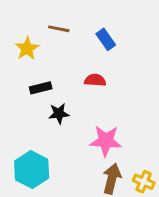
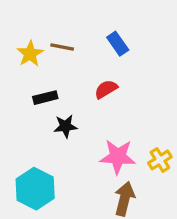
brown line: (59, 29) -> (62, 47), moved
red semicircle: (95, 80) -> (106, 89), turned -35
yellow cross: (144, 182) -> (160, 160), moved, turned 35

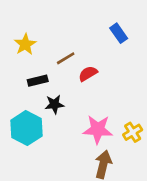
blue rectangle: (118, 44) -> (119, 33), moved
brown line: (62, 47) -> (66, 58), moved, turned -42
cyan hexagon: (35, 189) -> (27, 128), moved

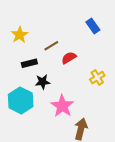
pink star: (98, 129) -> (62, 106), moved, turned 30
yellow cross: (133, 132) -> (97, 77), moved

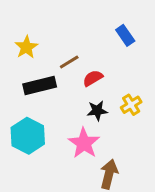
black rectangle: (29, 63) -> (40, 86), size x1.5
black star: (43, 82) -> (97, 111), moved

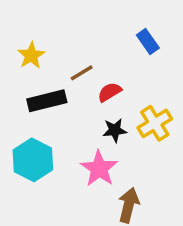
yellow cross: (131, 105) -> (155, 123), size x1.4

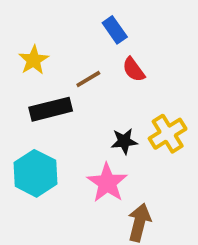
blue rectangle: (148, 42) -> (115, 30), moved
red semicircle: (109, 92) -> (134, 70), moved, turned -95

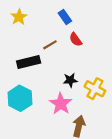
yellow star: (34, 60) -> (19, 17), moved
yellow cross: (168, 134) -> (95, 89), moved, turned -30

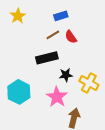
blue rectangle: (65, 17) -> (61, 16), turned -72
brown line: (50, 45) -> (53, 35), moved
black rectangle: (29, 62) -> (47, 58), moved

